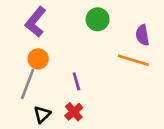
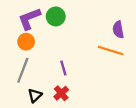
green circle: (98, 19) -> (56, 16), moved
purple L-shape: (35, 22) -> (29, 19), turned 30
orange circle: (38, 59) -> (26, 42), moved

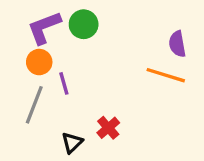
purple line: (63, 68) -> (64, 83), moved
red cross: (61, 93) -> (108, 128), moved
black triangle: (35, 95) -> (72, 143), moved

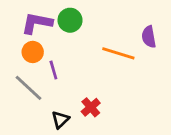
purple L-shape: (44, 28) -> (37, 23), turned 32
orange line: (166, 75) -> (118, 53), moved
gray line: (34, 105) -> (29, 88), turned -68

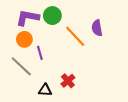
purple semicircle: (149, 37) -> (97, 28), moved
orange line: (118, 53) -> (75, 36), moved, turned 30
black triangle: (60, 120) -> (45, 90), turned 48

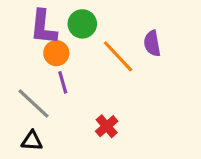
purple L-shape: (28, 18) -> (43, 27), turned -95
orange circle: (24, 39) -> (56, 53), moved
black triangle: (45, 90) -> (32, 141), moved

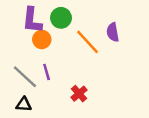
purple line: (63, 82) -> (47, 72), moved

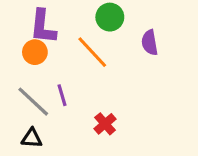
green circle: (61, 18) -> (110, 17), moved
orange circle: (42, 39) -> (35, 52), moved
orange line: (87, 42) -> (92, 52), moved

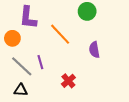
green circle: (110, 17) -> (87, 11), moved
purple semicircle: (150, 43) -> (94, 50), moved
orange circle: (35, 52) -> (12, 38), moved

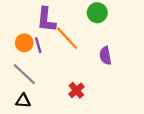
purple L-shape: (28, 18) -> (46, 20), moved
orange circle: (12, 38) -> (24, 43), moved
purple line: (40, 62) -> (38, 45), moved

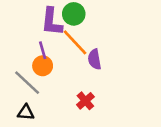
green circle: (97, 13) -> (74, 14), moved
orange circle: (24, 43) -> (43, 66), moved
purple semicircle: (105, 56) -> (94, 59), moved

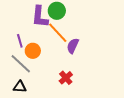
purple line: (43, 50) -> (20, 41), moved
purple semicircle: (94, 59) -> (73, 46), turned 35

